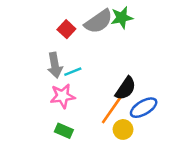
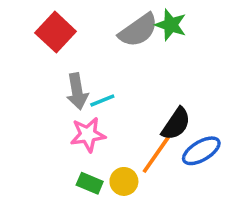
green star: (122, 18) -> (171, 25), turned 30
red square: (66, 29) -> (56, 32), moved, size x1.5
yellow circle: (123, 129) -> (124, 181), moved

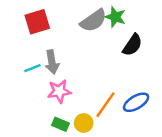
red square: (56, 32) -> (37, 22), turned 30
cyan line: (102, 100) -> (32, 68), moved
black semicircle: (176, 124) -> (132, 45), moved

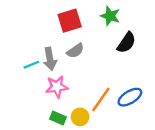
gray semicircle: (93, 21) -> (75, 51), moved, size x0.7
red square: (37, 22) -> (70, 21), moved

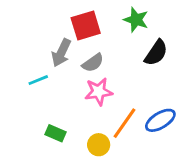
gray arrow: (50, 59) -> (61, 53), moved, turned 35
pink star: (57, 87) -> (99, 92), moved
green rectangle: (58, 118) -> (56, 133), moved

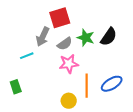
green star: (136, 20) -> (86, 38), moved
orange line: (124, 123) -> (87, 86), turned -35
green rectangle: (56, 133) -> (16, 87), moved, turned 48

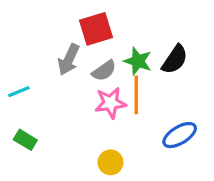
cyan line: (27, 56) -> (19, 92), moved
orange line: (87, 86) -> (136, 95), moved
green rectangle: (16, 87) -> (25, 140), turned -40

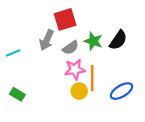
cyan line: (19, 92) -> (13, 53), moved
orange line: (136, 95) -> (92, 78), moved
yellow circle: (110, 162) -> (79, 91), moved

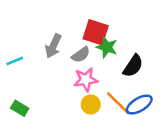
red square: (65, 19) -> (96, 32), moved, turned 35
black semicircle: (118, 40) -> (133, 66), moved
orange line: (92, 78) -> (118, 103), moved, turned -45

